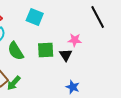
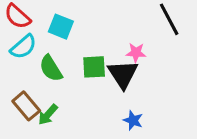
cyan square: (35, 17) -> (61, 27), moved
black triangle: (66, 55) -> (123, 74), size x1.6

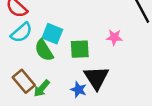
cyan square: (61, 27) -> (52, 34), moved
black triangle: (123, 74) -> (96, 78), moved
blue star: (133, 120) -> (79, 90), moved

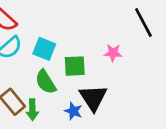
green semicircle: (44, 50) -> (46, 82), moved
green arrow: (42, 88) -> (32, 110), turned -42

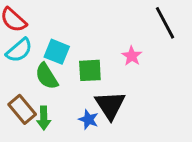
pink star: (113, 53) -> (132, 56), turned 30
green semicircle: (46, 82) -> (47, 76), moved

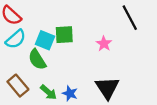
green square: (90, 70) -> (64, 35), moved
black triangle: (110, 105) -> (107, 88), moved
green arrow: (44, 118) -> (48, 92), moved, turned -48

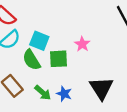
green square: (64, 35) -> (59, 59), moved
pink star: (104, 44) -> (82, 44), moved

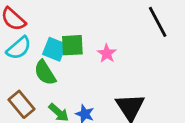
green square: (59, 59) -> (72, 45), moved

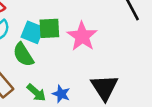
pink star: (107, 53) -> (82, 36), size x1.6

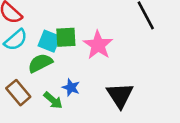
green semicircle: (23, 55) -> (40, 63), turned 95
blue star: (61, 94) -> (71, 87), moved

